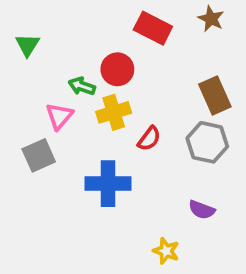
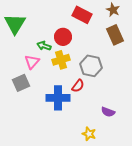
green triangle: (27, 45) -> (15, 24), size x1.6
brown rectangle: (215, 96) -> (115, 35), moved
red semicircle: (149, 139) -> (78, 86), moved
gray hexagon: (207, 142) -> (91, 66), moved

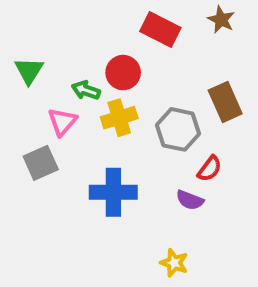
green triangle: (15, 24) -> (29, 71), moved, size x0.7
brown rectangle: (115, 35) -> (225, 102), moved
red semicircle: (78, 86) -> (209, 169), moved
purple semicircle: (108, 112) -> (190, 200), moved

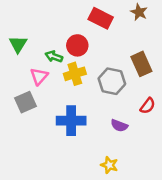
red semicircle: (209, 169) -> (148, 106), moved

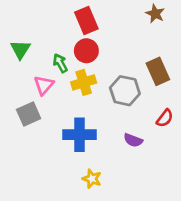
red rectangle: (101, 18) -> (86, 20), moved, turned 40
green arrow: (54, 57) -> (60, 63), turned 42
yellow star: (109, 165) -> (92, 179), moved

